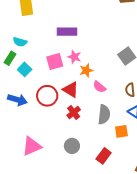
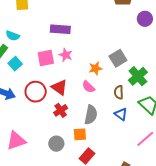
orange star: (86, 70) -> (95, 68), moved
orange square: (121, 131) -> (80, 134), moved

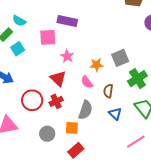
pink star: (66, 55) -> (67, 56), moved
pink square: (46, 58) -> (48, 37), moved
red circle: (36, 92) -> (32, 100), moved
brown semicircle: (119, 92) -> (108, 91), moved

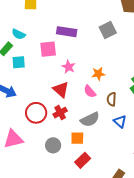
cyan square: (18, 49) -> (19, 62), turned 32
gray square: (120, 58) -> (108, 30), moved
gray semicircle: (85, 110) -> (90, 119), turned 48

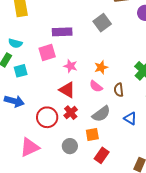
blue triangle: (120, 121) -> (130, 118), moved

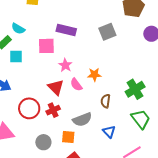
pink semicircle: (96, 86) -> (76, 85), moved

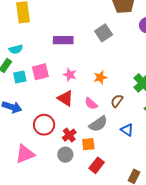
cyan semicircle: (18, 29) -> (16, 49), turned -32
pink square: (46, 46) -> (40, 72), moved
pink semicircle: (76, 85) -> (91, 104), moved
brown semicircle: (106, 101) -> (117, 101), turned 40
red cross: (53, 110) -> (69, 135), moved

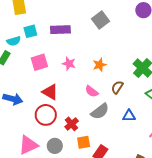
cyan square: (20, 77) -> (30, 31), moved
red triangle: (65, 98) -> (50, 92), moved
blue triangle: (127, 130) -> (129, 116), turned -32
orange square: (88, 144) -> (84, 142), moved
gray circle: (65, 155) -> (55, 146), moved

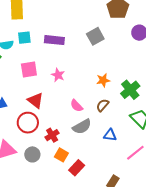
orange star: (100, 65) -> (103, 80), moved
orange square: (84, 142) -> (61, 155), turned 32

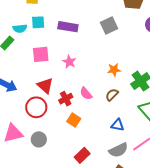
gray semicircle: (82, 127) -> (118, 150), moved
red cross: (52, 135) -> (66, 99), moved
orange square: (61, 155) -> (74, 120), moved

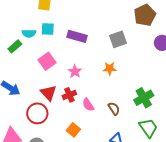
pink square: (41, 54) -> (47, 61), turned -36
orange star: (114, 70) -> (110, 69), moved
brown semicircle: (112, 95) -> (114, 109), turned 96
red cross: (66, 99) -> (69, 95), moved

